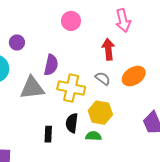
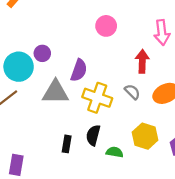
purple circle: (17, 42) -> (42, 53), moved
yellow hexagon: (100, 113) -> (145, 136), moved

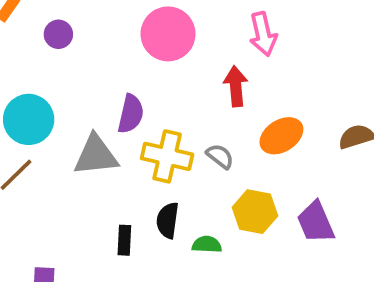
pink circle: (106, 26) -> (168, 34), size x1.5
purple circle: (42, 53) -> (58, 34), moved
gray semicircle: (132, 92) -> (220, 156), moved

